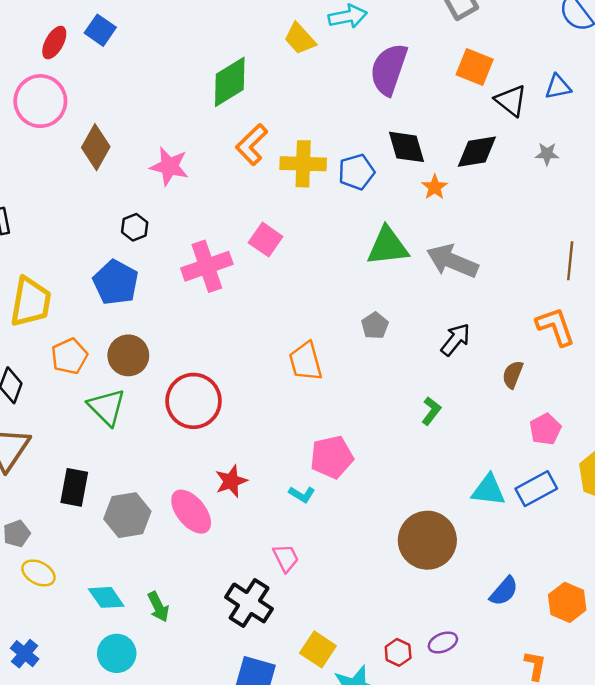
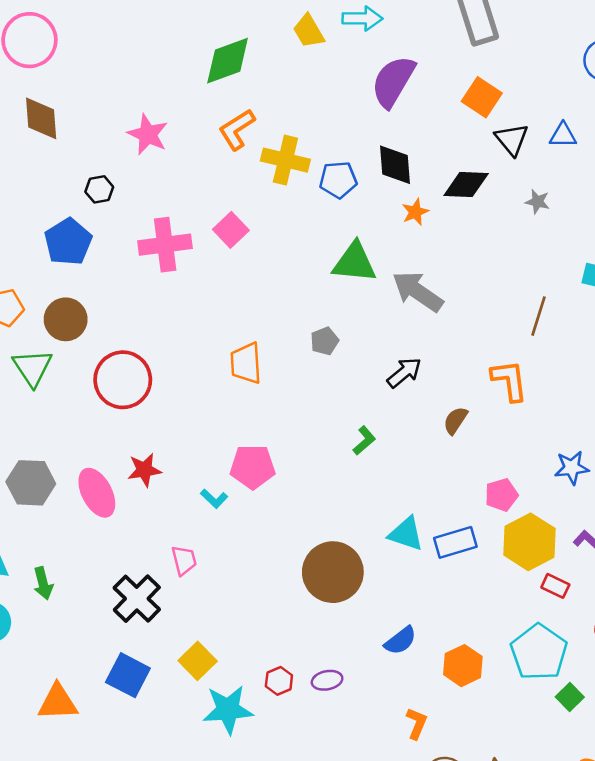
brown diamond: (96, 147) -> (41, 118), moved, turned -45
pink pentagon: (545, 429) -> (501, 495), moved

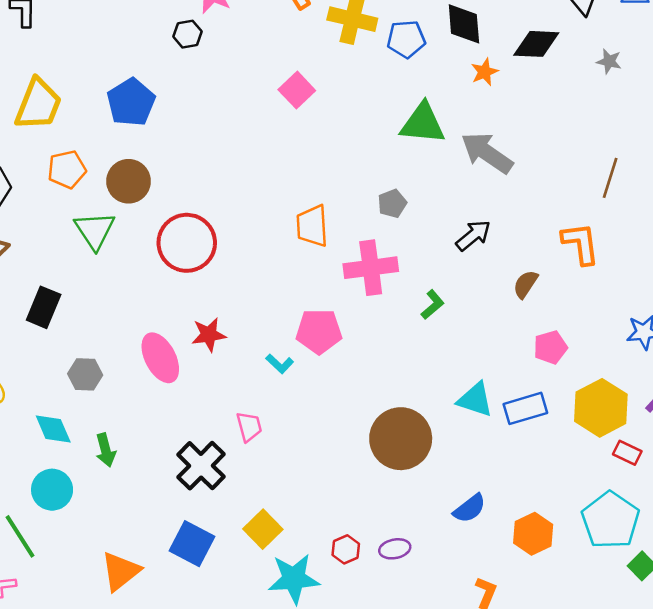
black hexagon: (99, 189) -> (188, 34), moved
pink cross: (165, 245) -> (371, 268), moved
gray hexagon: (31, 483) -> (85, 374), moved, size x0.7
pink pentagon: (501, 495) -> (550, 347), moved
orange triangle: (58, 702) -> (120, 571), turned -36

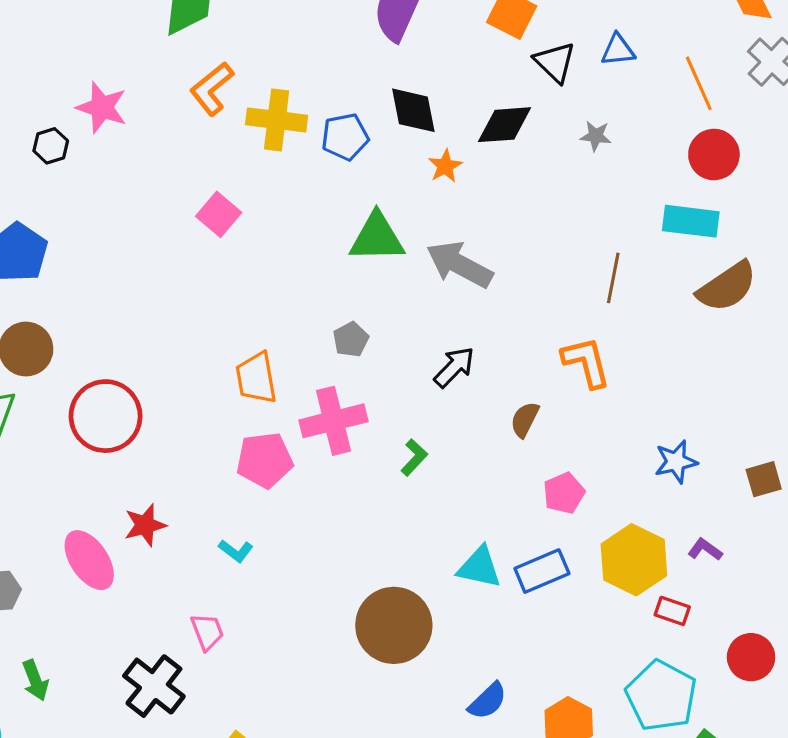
black hexagon: (188, 34) -> (51, 146), moved
pink pentagon: (319, 331) -> (265, 460), moved

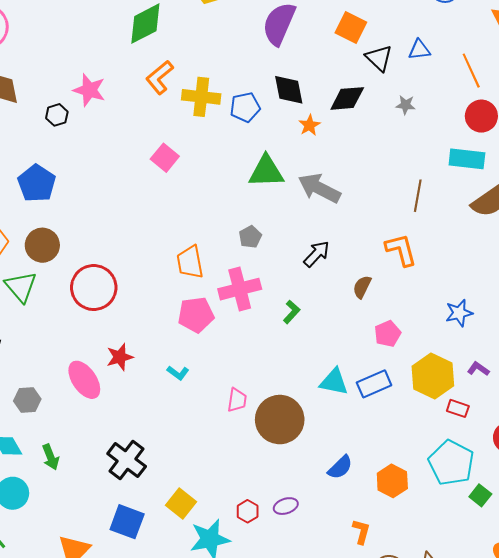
pink trapezoid: (207, 632) -> (237, 400), moved, turned 30

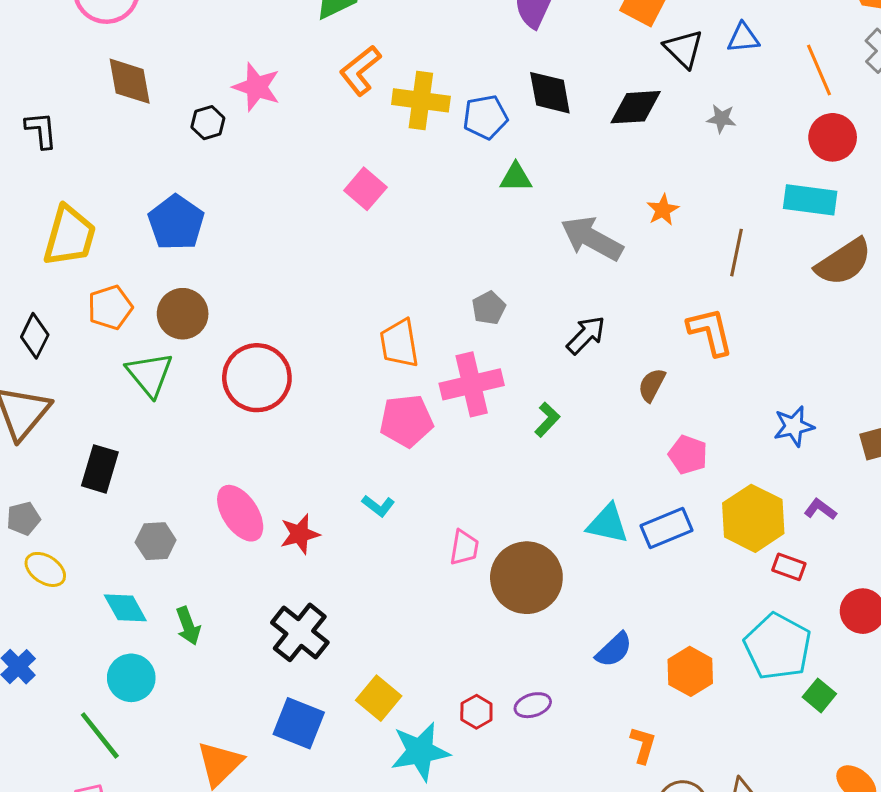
orange star: (309, 125) -> (663, 210), moved
green triangle: (266, 171) -> (516, 177), moved, size x0.6
pink pentagon: (388, 334) -> (688, 455), turned -30
red star: (120, 357) -> (300, 534), moved

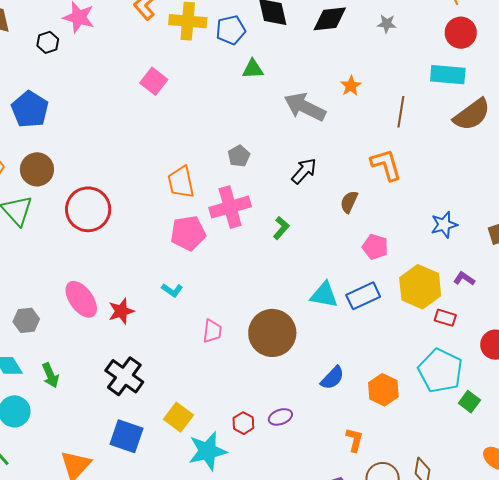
pink trapezoid: (464, 548) -> (212, 331), moved

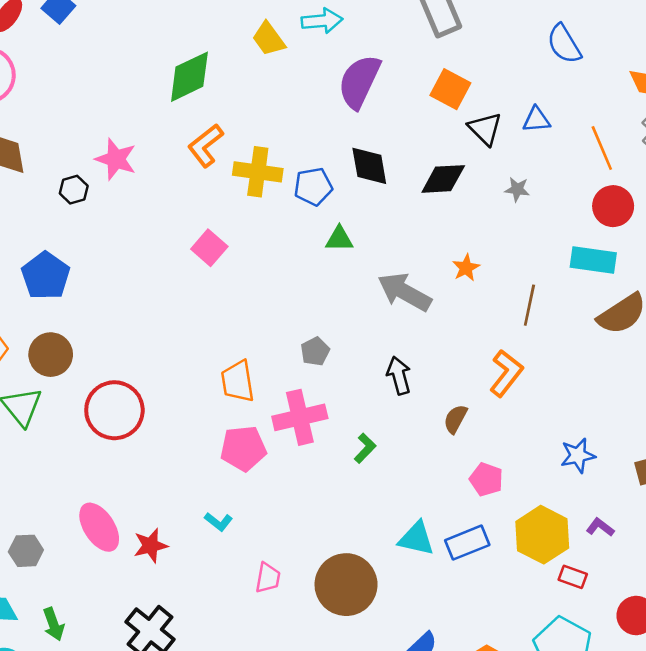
orange L-shape: (386, 165) -> (506, 373), turned 51
black arrow: (304, 171) -> (399, 375), turned -60

